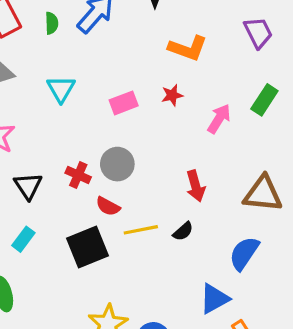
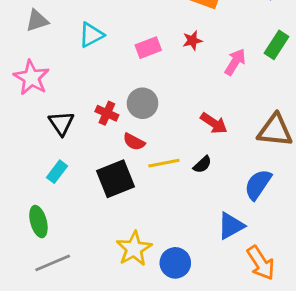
cyan triangle: (61, 89) -> (91, 35), turned 32
red arrow: (196, 186) -> (214, 123), turned -40

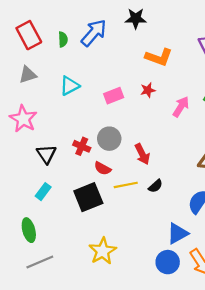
red arrow: (214, 123) -> (142, 154), moved, turned 30
blue circle: (175, 263) -> (168, 262), moved

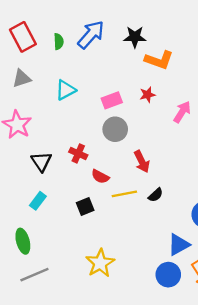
black star: (136, 19) -> (135, 37), moved
gray circle: (109, 139) -> (115, 129), moved
black square: (88, 197) -> (85, 207), size x0.6

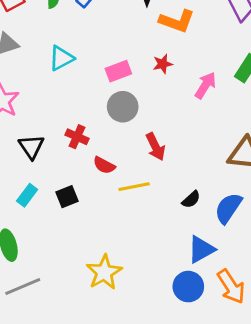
black semicircle: (156, 195) -> (191, 199), moved
black square: (85, 207) -> (67, 197), moved

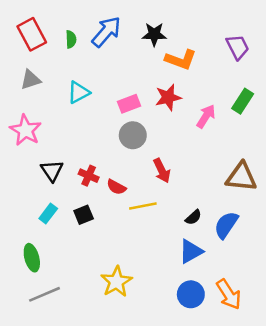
red star: (163, 64) -> (168, 97), size x1.5
red cross: (77, 137) -> (89, 176), moved
blue triangle: (201, 249) -> (191, 251), moved

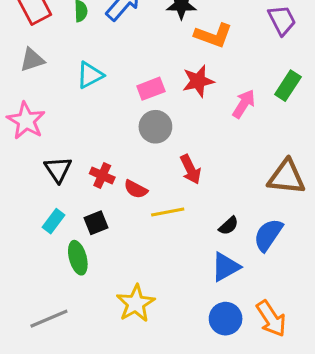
green ellipse: (32, 258) -> (78, 258), moved

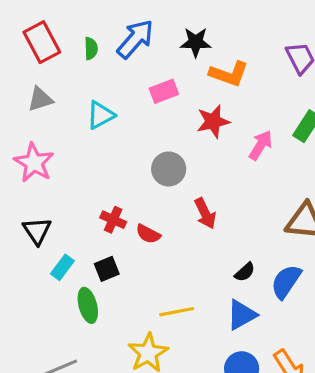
pink rectangle: (151, 89) -> (164, 91), moved
black triangle: (58, 169) -> (37, 231), moved
yellow line: (168, 212) -> (177, 312), moved

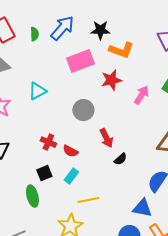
pink rectangle: (164, 91) -> (80, 61), size x1.5
cyan triangle: (100, 115) -> (37, 91), moved
cyan rectangle: (62, 267) -> (71, 176), moved
black semicircle: (245, 272) -> (120, 159), moved
blue triangle: (242, 315) -> (142, 208), moved, turned 40

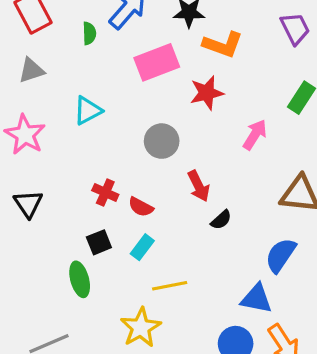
green semicircle: (34, 34) -> (89, 33), moved
pink arrow: (141, 95) -> (255, 135), moved

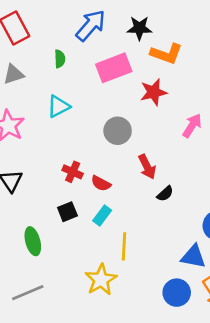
green semicircle: (89, 33) -> (60, 59), moved
green ellipse: (80, 279) -> (33, 241), moved
yellow line: (170, 286) -> (124, 246), turned -76

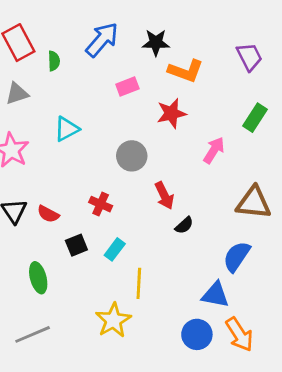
green semicircle: (60, 59) -> (54, 61), moved
pink rectangle: (114, 68) -> (127, 86), size x0.6
red cross: (73, 172) -> (101, 204), moved
red semicircle: (101, 183) -> (48, 214), moved

